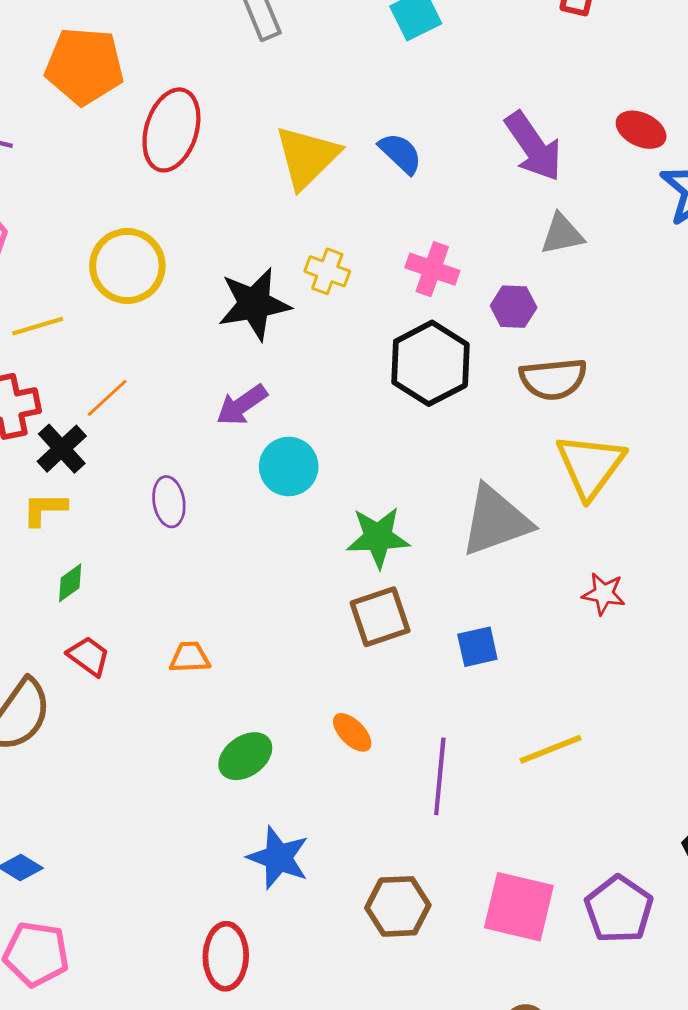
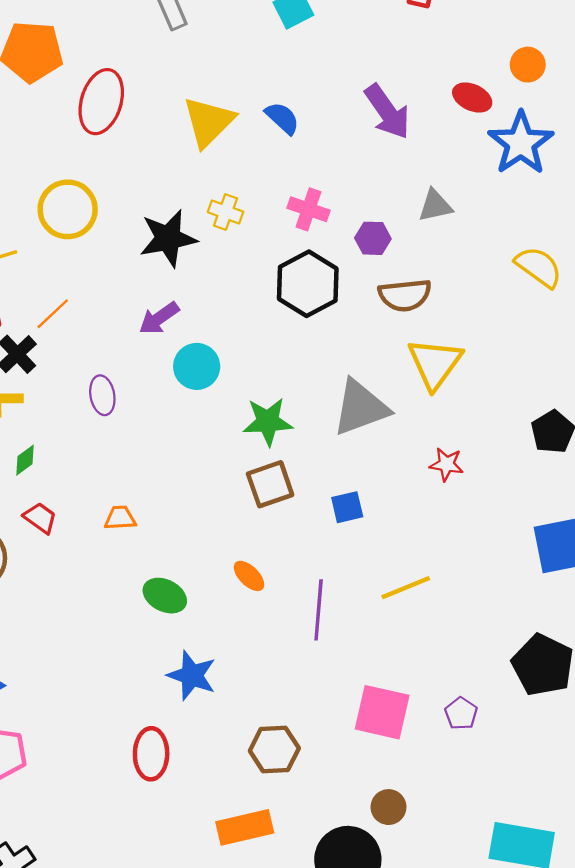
gray triangle: (562, 234) -> (435, 206), moved
green ellipse: (245, 756) -> (165, 596), turned 63
brown hexagon: (398, 906) -> (274, 749), moved
purple pentagon: (619, 909) -> (461, 713), size x0.6

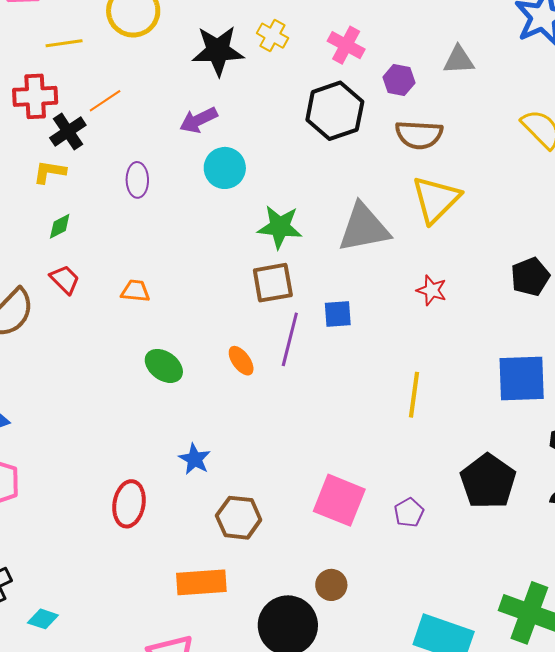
yellow line: (406, 588) -> (414, 395), moved, turned -69
purple line: (319, 610) -> (290, 339), moved
blue star: (192, 675) -> (195, 459), moved, size x0.7

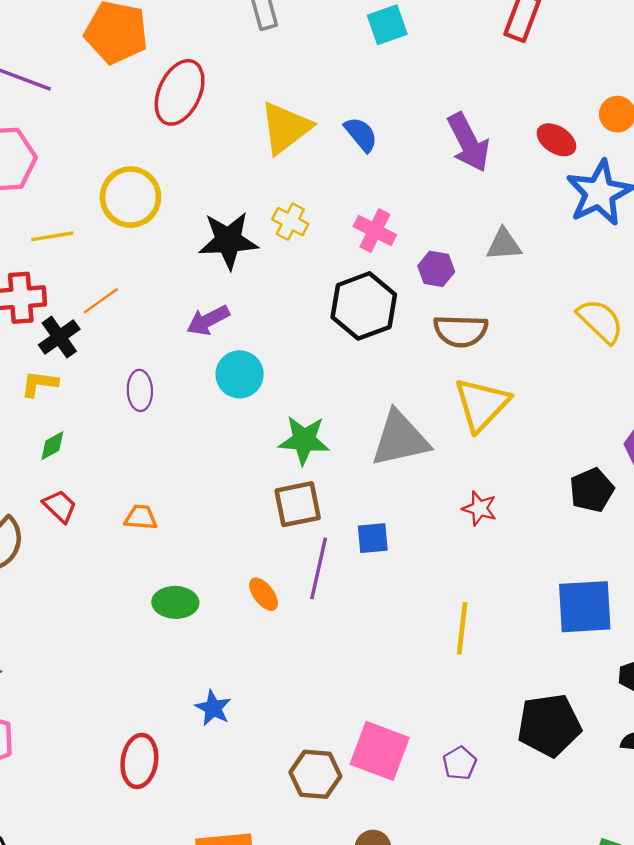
green ellipse: (164, 366) -> (175, 602), turned -33
black pentagon: (488, 481) -> (549, 725), turned 30
brown hexagon: (239, 518) -> (315, 774), moved

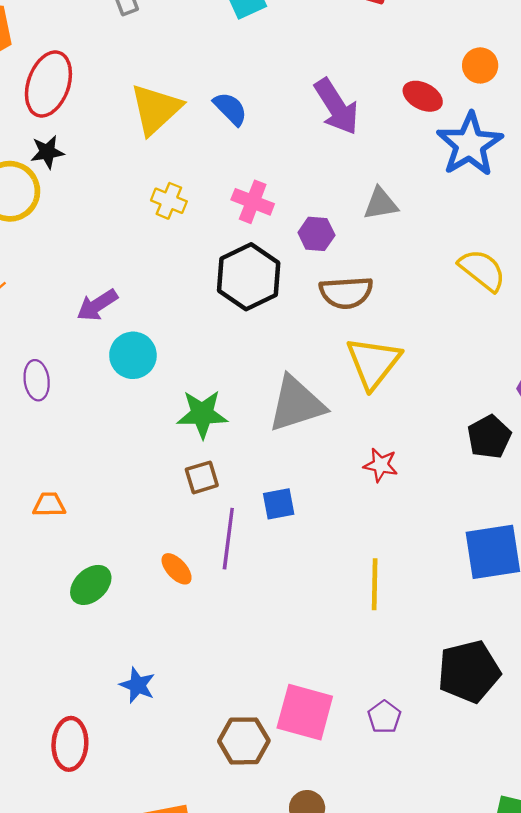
black star: (228, 240) -> (47, 152), moved, size x0.6
brown square: (298, 504) -> (202, 477), size x0.7
green ellipse: (175, 602) -> (91, 585), turned -39

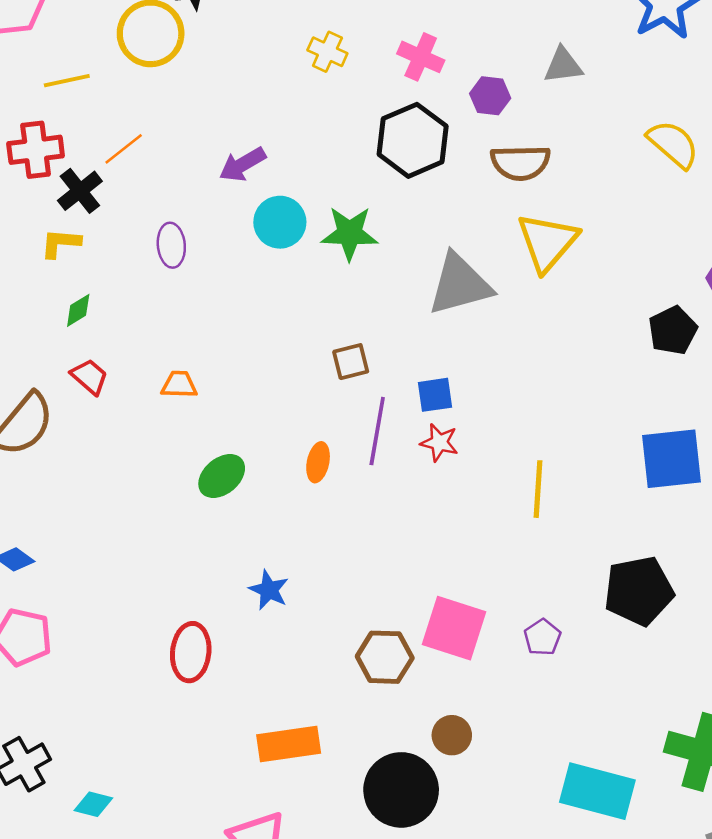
green star: (202, 414) -> (350, 233), moved
red star: (381, 465) -> (439, 442), moved
orange ellipse: (177, 569) -> (318, 462), turned 52

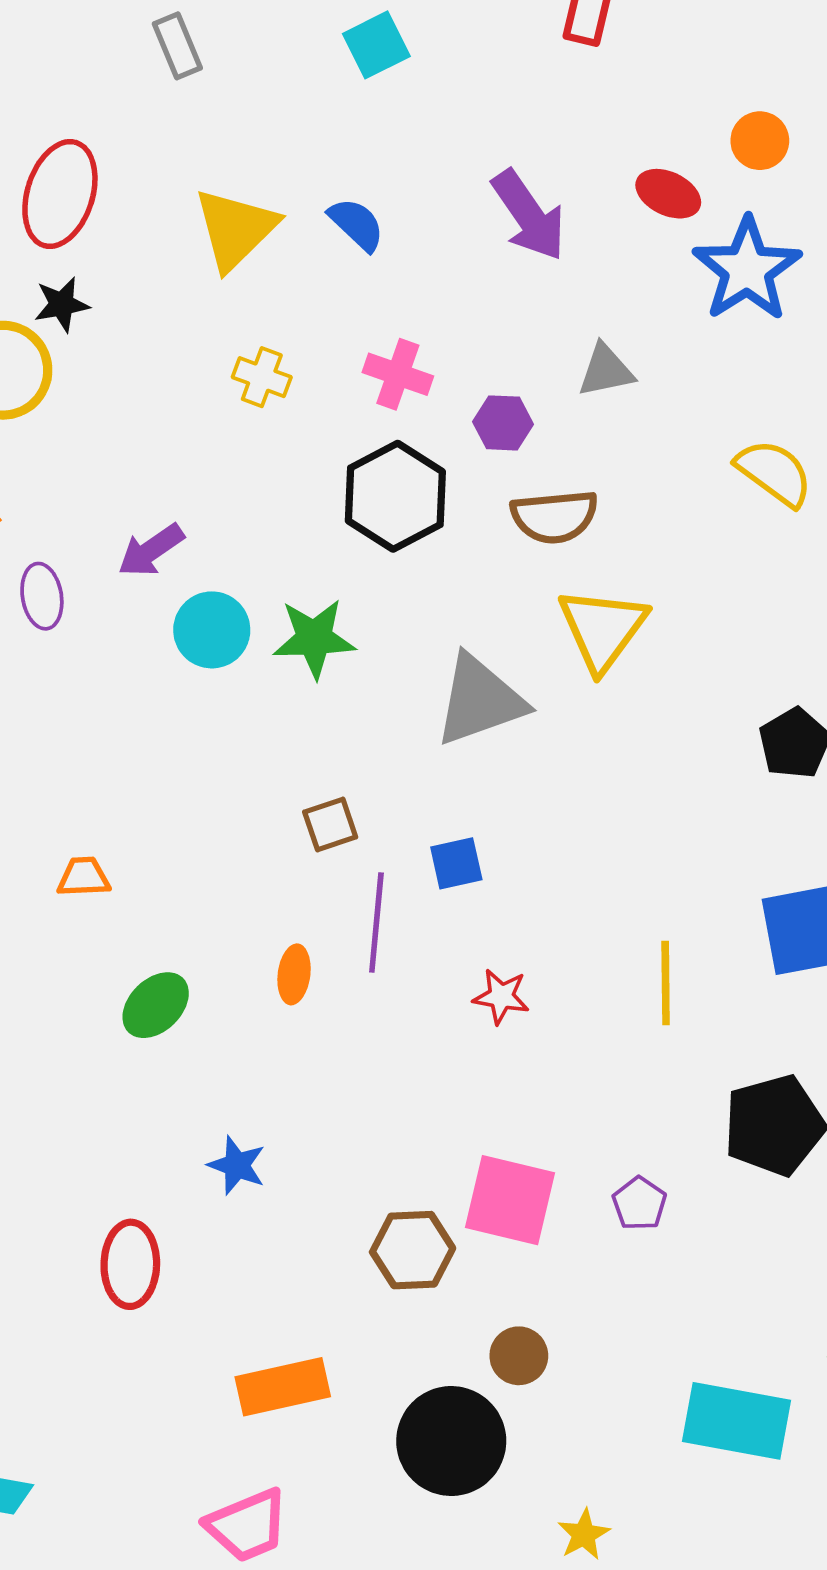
purple ellipse: (171, 245) -> (42, 596), moved
red star: (439, 442) -> (501, 996), moved
yellow line: (538, 489) -> (666, 983), moved

